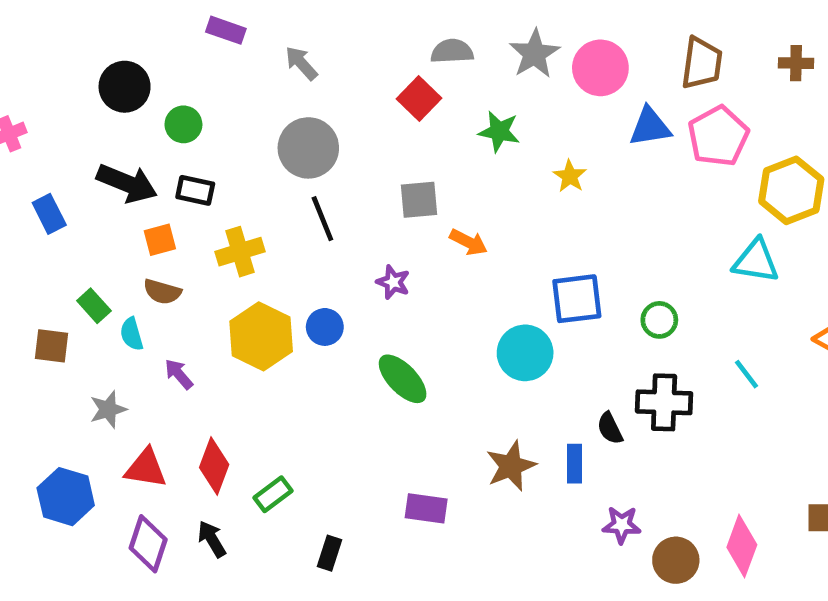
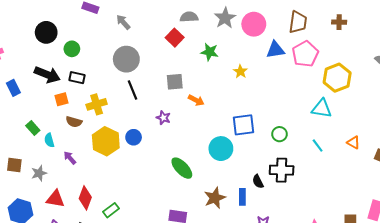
brown semicircle: (162, 292) -> (74, 122), moved
brown square: (52, 346) -> (14, 165), moved
cyan line: (746, 374) -> (318, 145), moved
green ellipse: (403, 379) -> (182, 168), moved

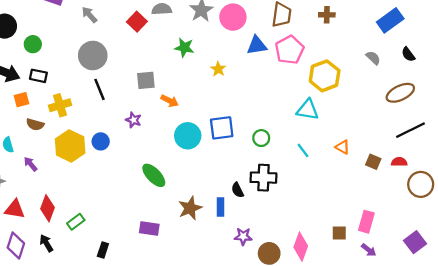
red square: (175, 38) -> (137, 22), moved
cyan circle: (221, 149) -> (188, 136), moved

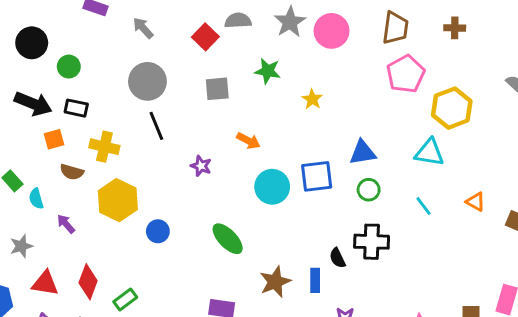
blue triangle: (257, 45) -> (363, 153), moved
gray square: (146, 80) -> (217, 89), moved
yellow cross: (60, 105) -> (104, 147), turned 30
blue circle: (101, 141) -> (158, 231), moved

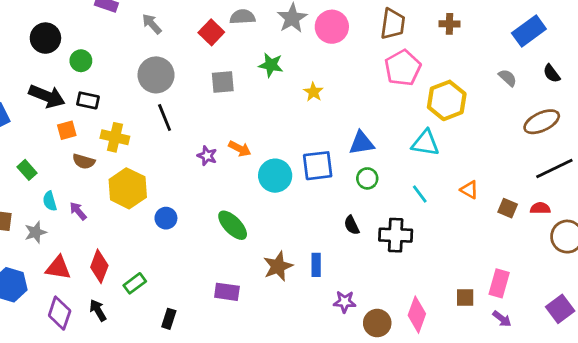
orange arrow: (248, 141) -> (240, 149), moved
cyan semicircle: (36, 199) -> (50, 201), moved
black cross: (372, 242) -> (396, 235), moved
black semicircle: (337, 258) -> (352, 225), moved

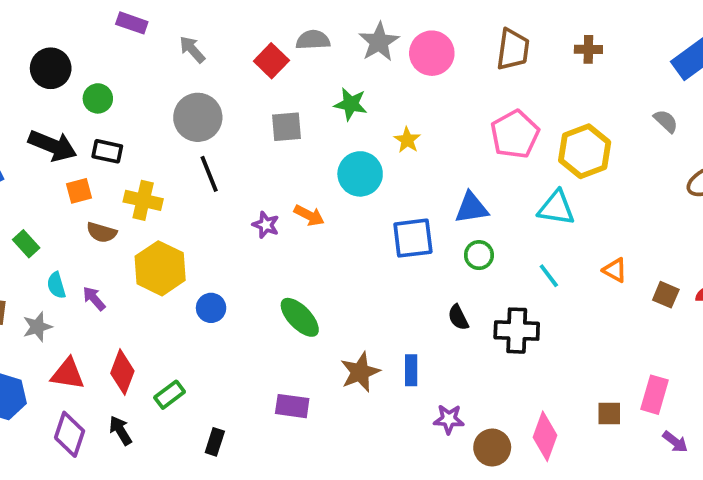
pink pentagon: (403, 68) -> (515, 134), moved
cyan circle: (275, 176) -> (360, 174), moved
purple arrow: (502, 319) -> (675, 442), moved

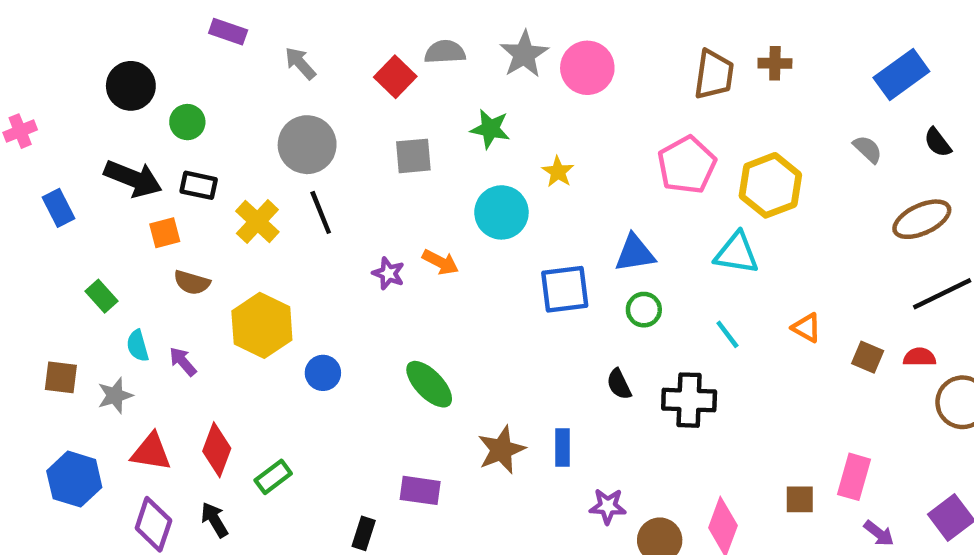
brown trapezoid: (513, 49) -> (714, 75), moved
yellow cross: (143, 200) -> (257, 221), moved, turned 30
black rectangle: (215, 442) -> (364, 533), moved

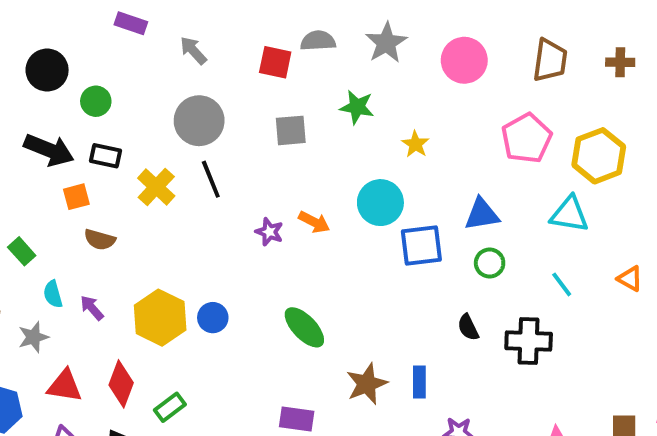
brown cross: (775, 63) -> (620, 62), moved
pink circle: (587, 68) -> (464, 60), moved
red square: (395, 77) -> (275, 62), turned -32
cyan circle: (501, 212) -> (380, 203), moved
yellow hexagon: (262, 325) -> (160, 318), moved

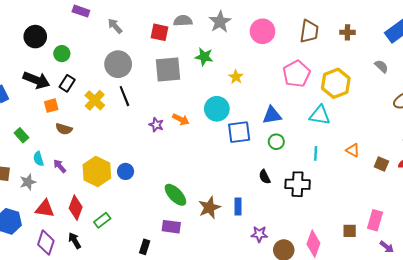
gray square: (291, 130) -> (168, 69), size x1.5
black rectangle: (106, 156) -> (67, 83), turned -70
cyan line: (562, 284) -> (316, 153), turned 40
green ellipse: (304, 327) -> (175, 195), moved

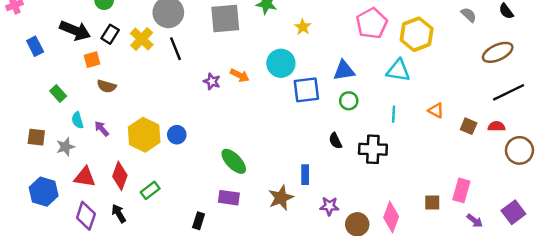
yellow cross: (95, 100) -> (142, 39), moved
brown star: (209, 208) -> (281, 198), moved

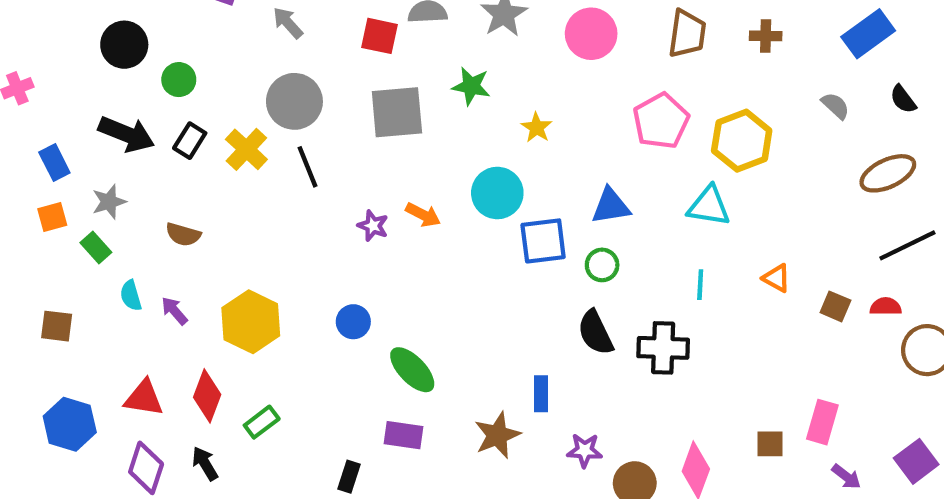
orange square: (92, 60) -> (52, 217), moved
green circle: (349, 101) -> (602, 265), moved
blue circle: (177, 135) -> (353, 322), moved
black semicircle: (335, 141) -> (595, 333), size x1.5
gray star: (65, 147) -> (109, 202), moved

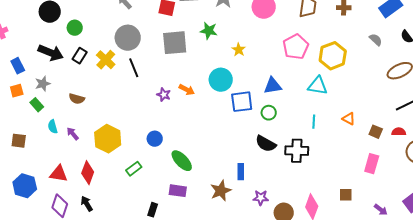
black semicircle: (595, 333) -> (266, 144), turned -35
green rectangle: (262, 422) -> (134, 169), moved
pink rectangle: (822, 422) -> (372, 164), moved

